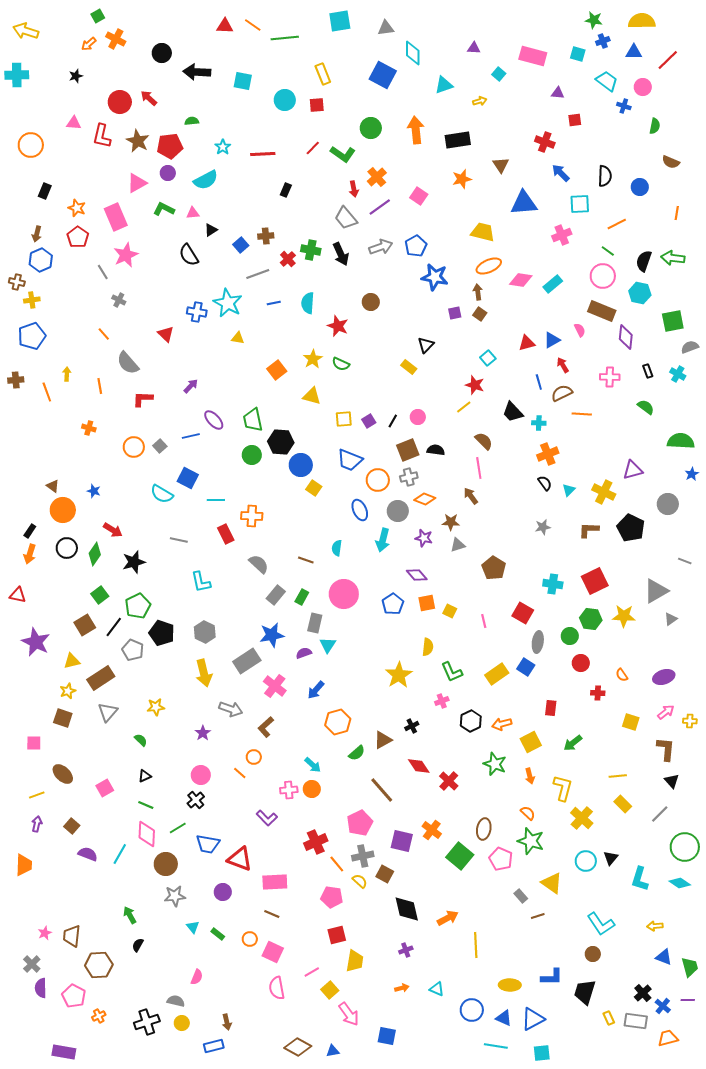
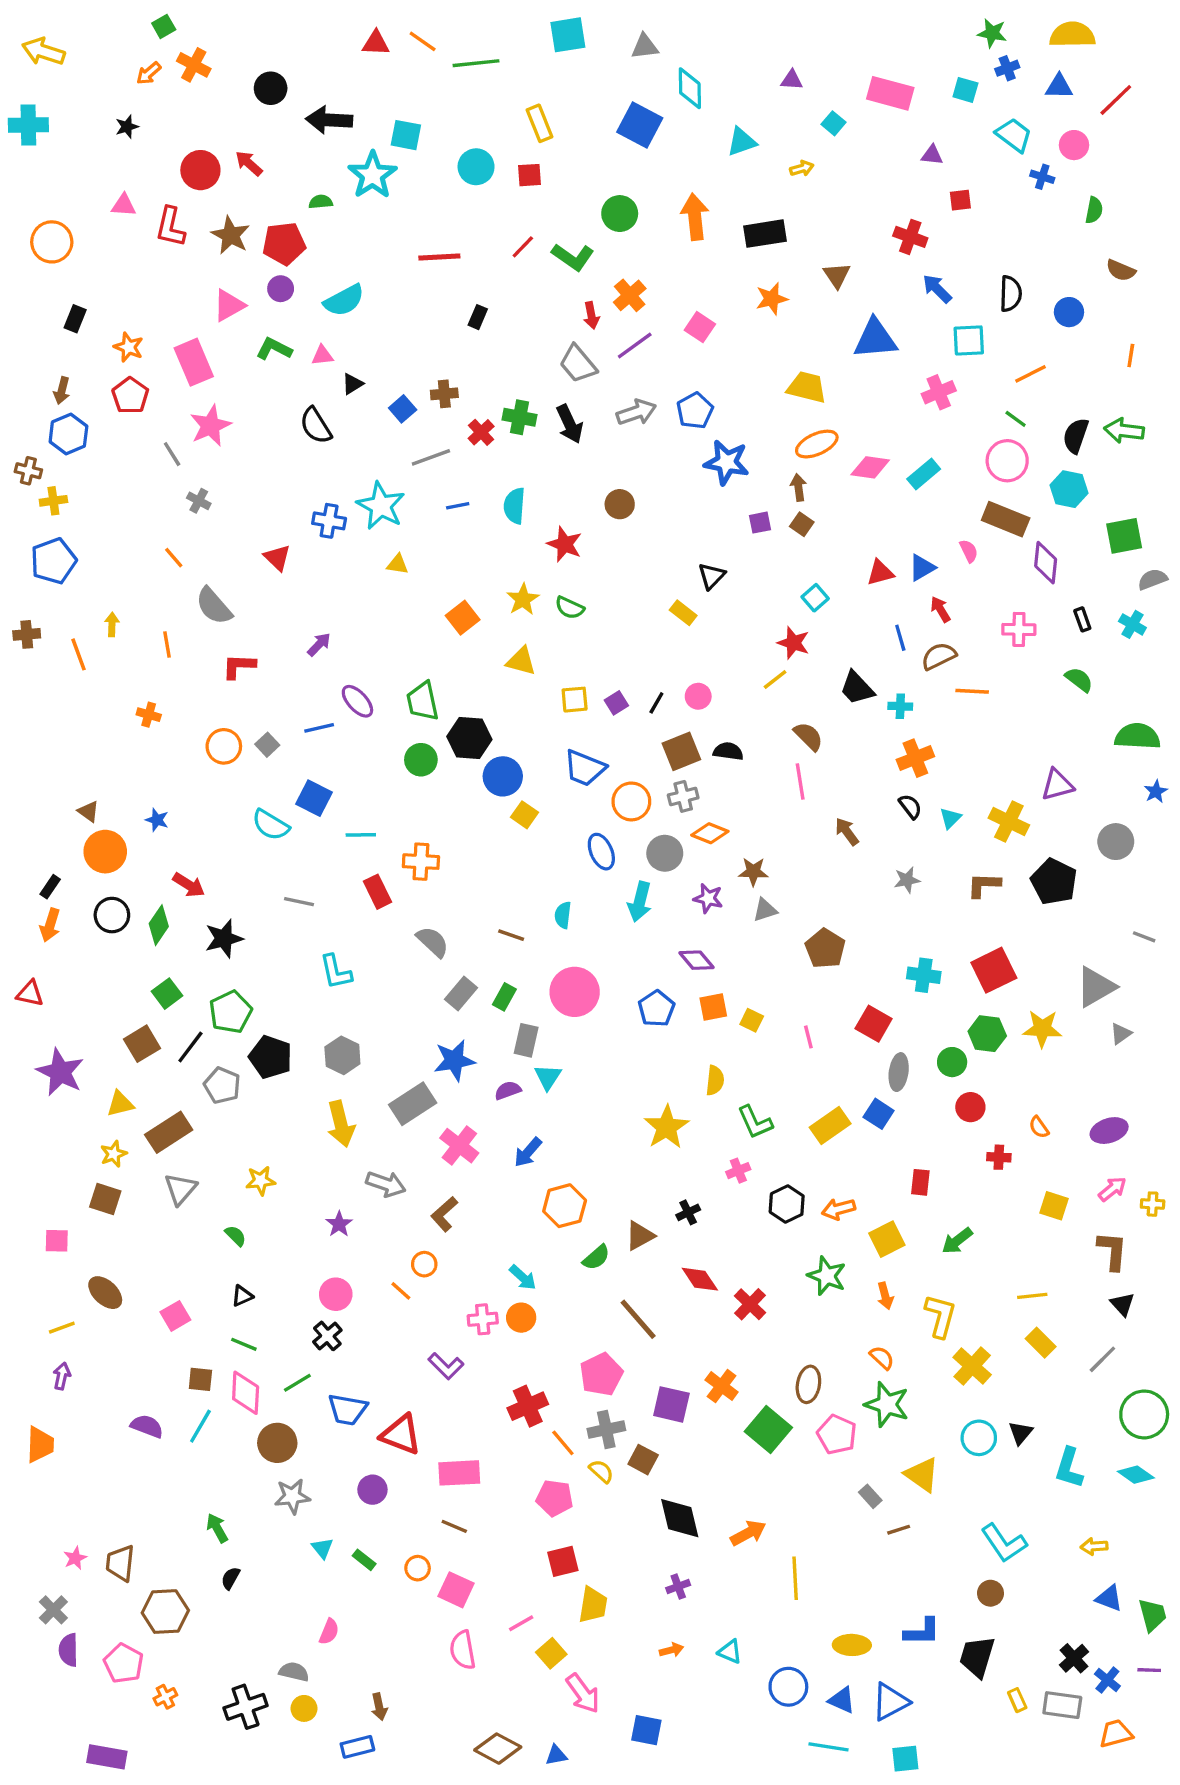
cyan star: (223, 147) -> (372, 175), moved, size x1.8
brown arrow: (471, 496) -> (847, 832), moved
brown square: (72, 826) -> (200, 1379), moved, turned -35

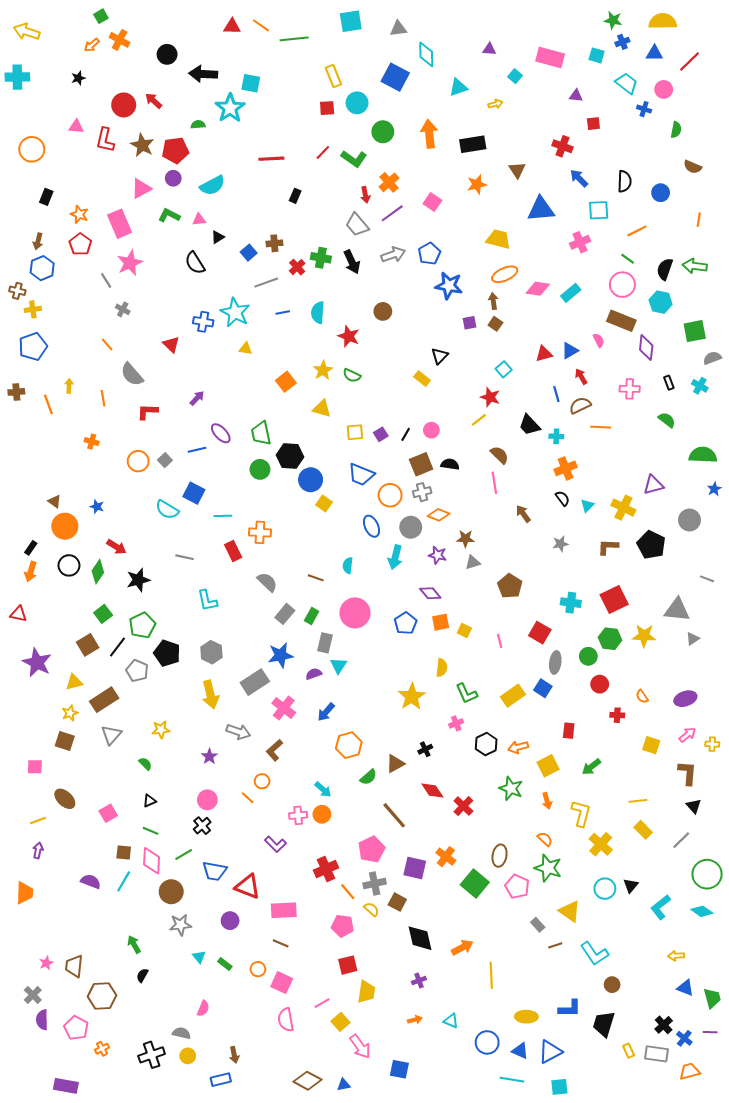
cyan circle: (476, 167) -> (357, 103), moved
gray triangle: (1096, 987) -> (677, 610), turned 36
cyan L-shape: (1069, 1468) -> (661, 907), turned 35
cyan L-shape: (1004, 1543) -> (595, 954), moved

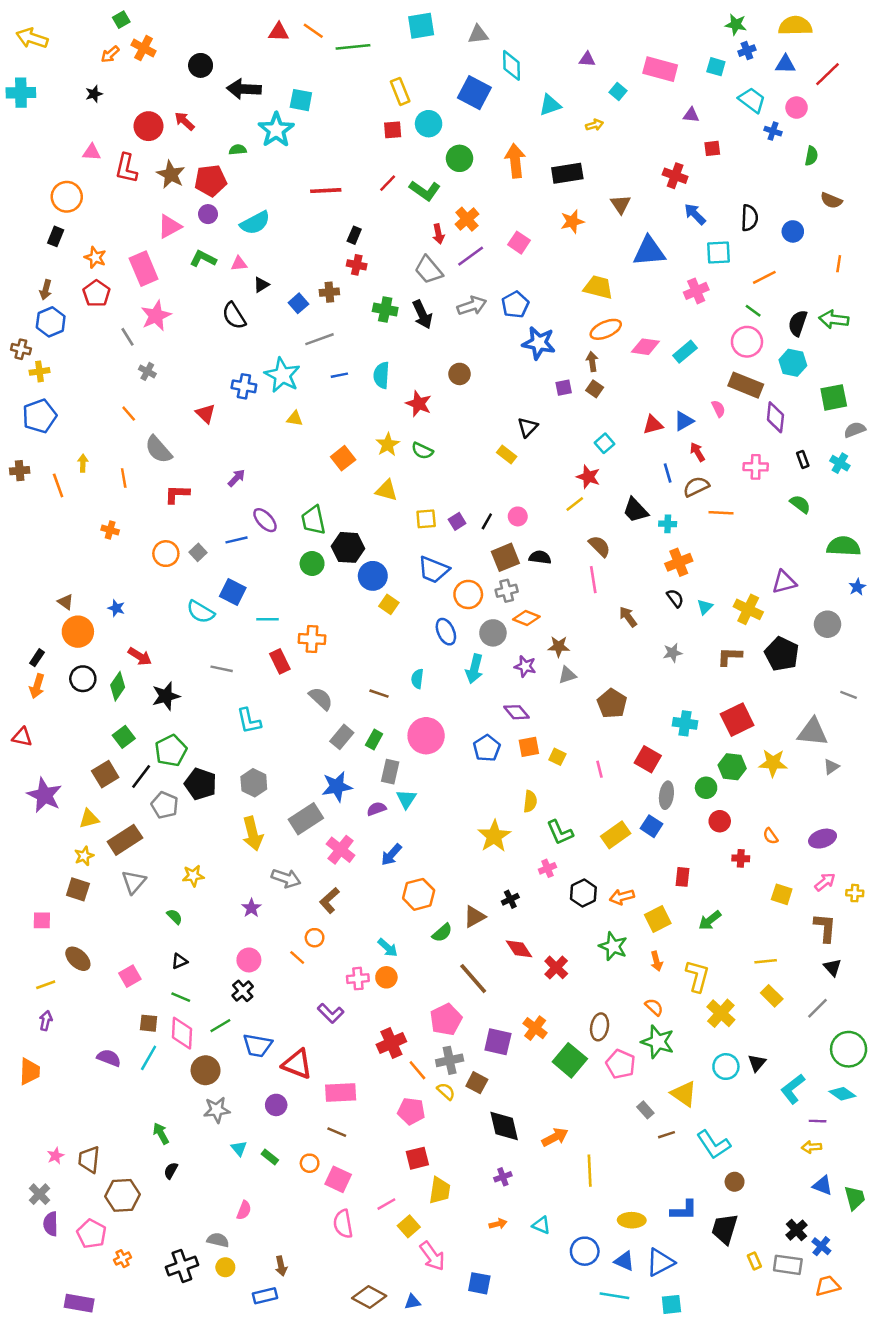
orange circle: (32, 149) -> (67, 197), moved
red cross: (297, 267) -> (357, 265), moved, turned -35
purple line: (710, 1032) -> (818, 1121), moved

